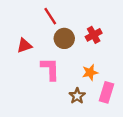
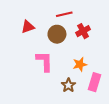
red line: (50, 16) -> (64, 14), moved, turned -70
red triangle: (24, 45) -> (28, 27), moved

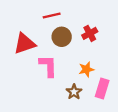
red line: (64, 14) -> (52, 15), moved
red triangle: (28, 27) -> (25, 44), moved, size x1.5

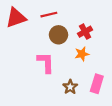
red triangle: (25, 44) -> (16, 18), moved
orange star: (86, 69) -> (82, 54), moved

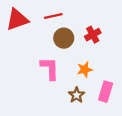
orange star: (82, 54) -> (85, 69), moved

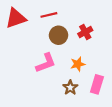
pink L-shape: (50, 68) -> (46, 63), turned 70

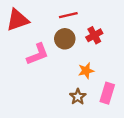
red line: (49, 15) -> (68, 15), moved
pink L-shape: (46, 63) -> (38, 54), moved

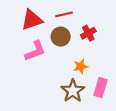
red triangle: (18, 20) -> (32, 20), moved
brown star: (78, 97) -> (73, 91), size x1.5

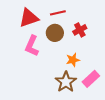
pink L-shape: (35, 51) -> (32, 46), turned 135
pink rectangle: (100, 87) -> (91, 79), turned 30

